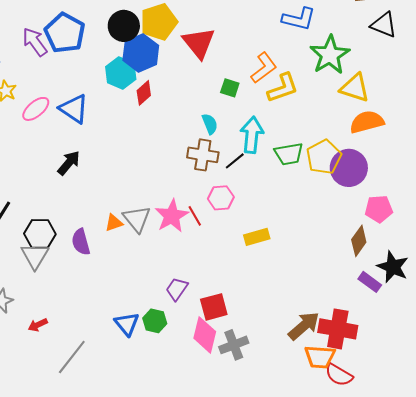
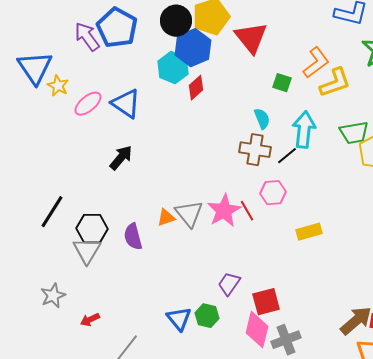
green trapezoid: (289, 154) -> (354, 133), moved

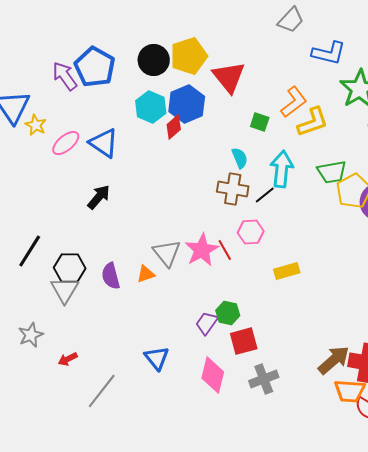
blue hexagon: (193, 48) -> (187, 104), moved
orange triangle: (166, 218) -> (146, 274), moved
green hexagon: (207, 316) -> (228, 313), moved
pink diamond: (257, 330) -> (213, 375), moved

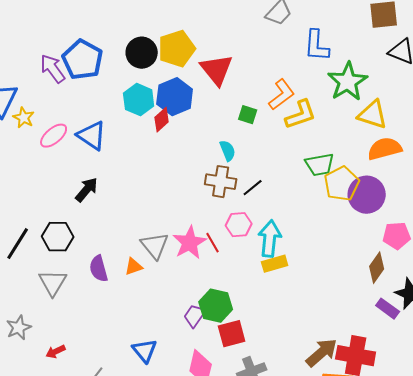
blue L-shape: (329, 53) -> (317, 46), turned 80
cyan arrow: (282, 169) -> (270, 239), moved
black hexagon: (70, 268) -> (58, 237), moved
green hexagon: (228, 313) -> (216, 306), size x1.4

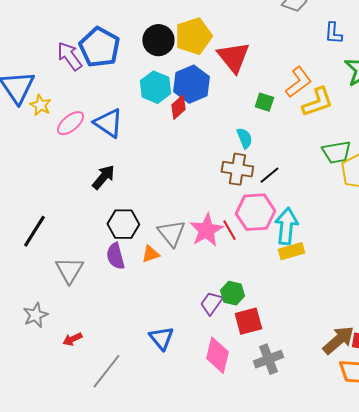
blue L-shape: (317, 46) -> (333, 33), size x0.7
pink hexagon: (239, 225) -> (255, 212), size x1.5
black hexagon: (58, 237) -> (123, 224), moved
green hexagon: (216, 306) -> (232, 293), size x0.7

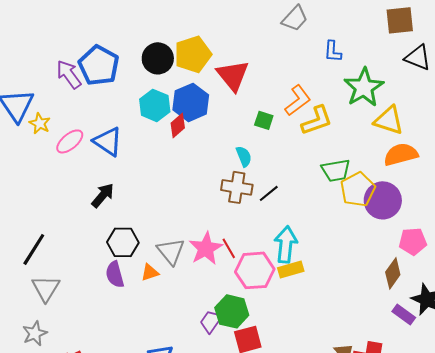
pink hexagon: (255, 212) -> (255, 270), moved
gray triangle: (69, 270) -> (46, 288), moved
green hexagon: (232, 293) -> (232, 311), size x1.4

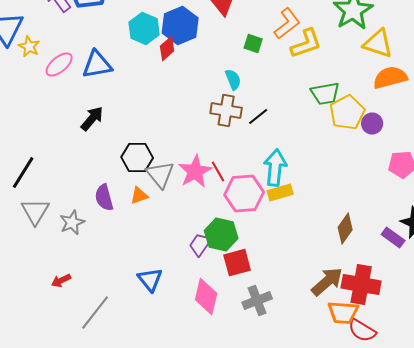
blue triangle: (108, 141) -> (97, 64), turned -44
purple circle: (383, 200) -> (372, 124), size x0.6
black hexagon: (123, 242) -> (137, 158), moved
brown diamond: (393, 273) -> (345, 228), moved
gray star: (35, 333) -> (72, 222), moved

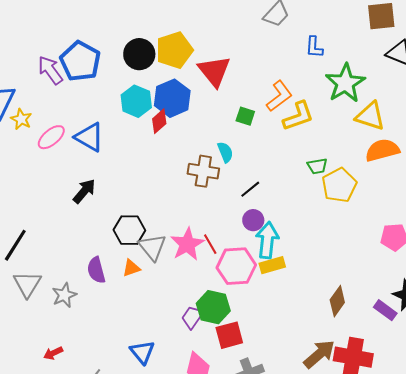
blue triangle: (97, 64) -> (89, 137), turned 40
green trapezoid: (325, 94) -> (317, 166), size x0.7
brown cross: (226, 110) -> (203, 171), moved
purple circle: (372, 124) -> (253, 220), moved

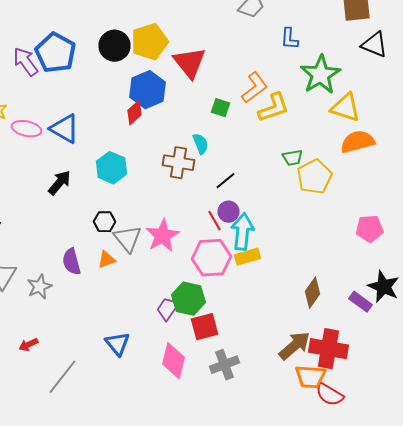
cyan hexagon: (136, 101) -> (112, 168), moved
pink ellipse: (51, 137) -> (26, 129), turned 52
black hexagon: (129, 230) -> (104, 222), size x0.7
red line: (210, 244) -> (214, 221), moved

